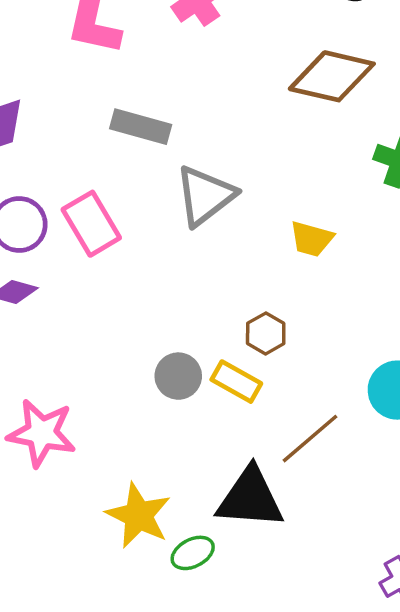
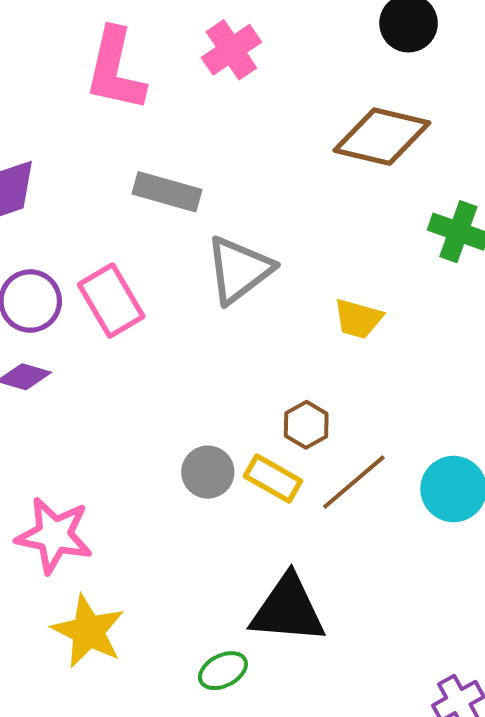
brown line: (310, 439) -> (354, 482), moved
yellow star: (138, 515) -> (88, 631), moved

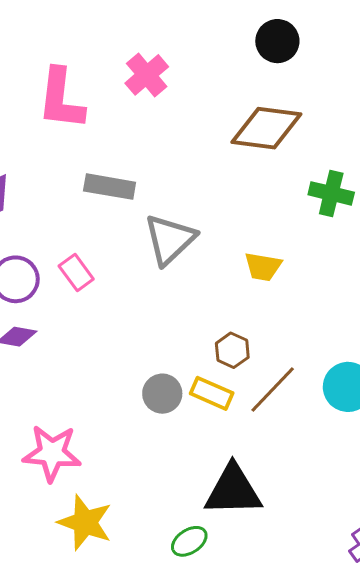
pink rectangle: (111, 301) -> (76, 273), size x0.7

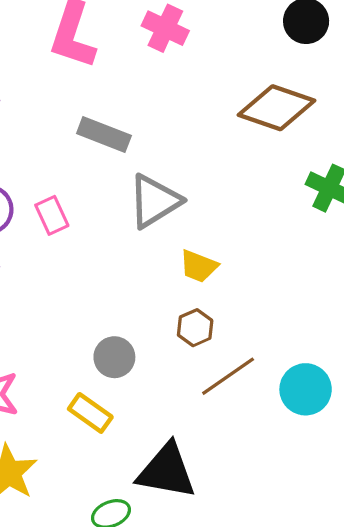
pink cross: (147, 75) -> (165, 28), turned -36
yellow trapezoid: (263, 267) -> (199, 266), moved
yellow rectangle: (212, 393) -> (90, 413), moved

